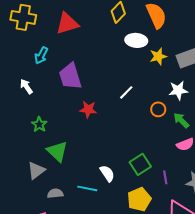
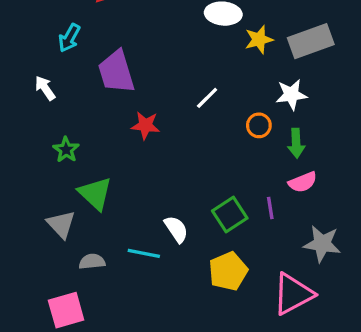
green arrow: (181, 120) -> (296, 143), turned -138
gray triangle: (36, 170) -> (61, 224), turned -36
purple line: (165, 177) -> (270, 208), moved

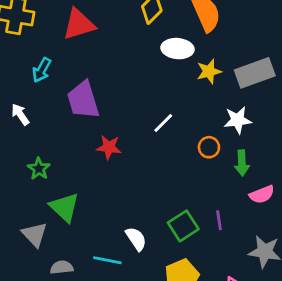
pink semicircle: (303, 182) -> (262, 194), moved

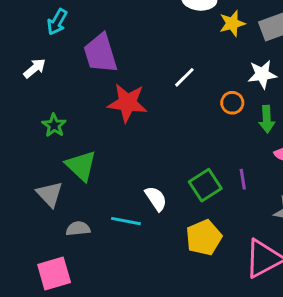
white arrow: (20, 114) -> (35, 68), turned 85
red star: (109, 147) -> (127, 103), size x1.5

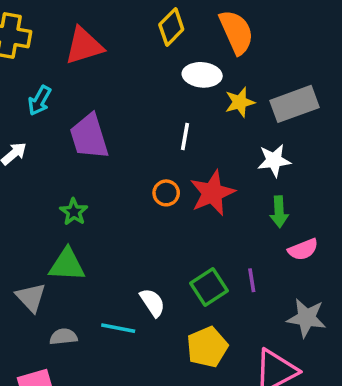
white line: (184, 77) -> (185, 136), moved, turned -35
red star: (127, 103) -> (212, 193), moved, turned -30
orange circle: (232, 103) -> (166, 193), moved
green star: (54, 125) -> (74, 212), moved
green triangle: (81, 166) -> (67, 265), turned -40

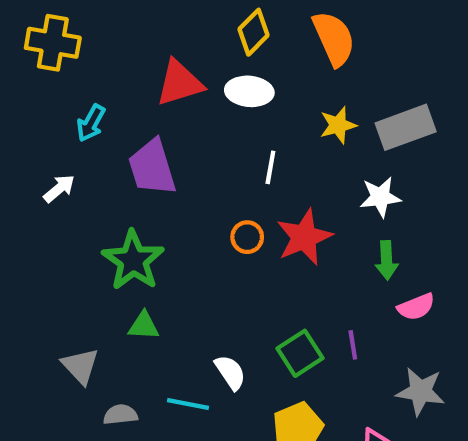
red triangle: (84, 46) -> (180, 83), moved
white ellipse: (202, 75) -> (249, 91), moved
green star: (74, 212) -> (133, 260), size x1.8
green triangle: (67, 265) -> (144, 326), moved, size x0.7

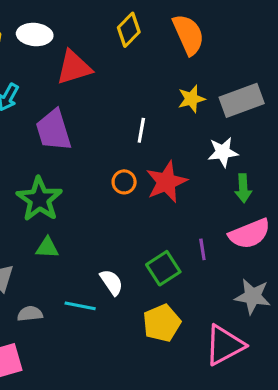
white ellipse: (249, 91) -> (35, 35), moved
green arrow: (387, 260) -> (243, 188), moved
pink semicircle: (416, 307) -> (250, 234), size x1.5
purple line: (353, 345) -> (202, 249), moved

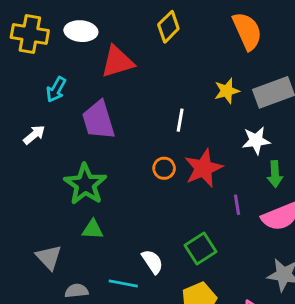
orange semicircle: (188, 35) -> (247, 31), moved
purple line: (202, 249) -> (237, 205), moved

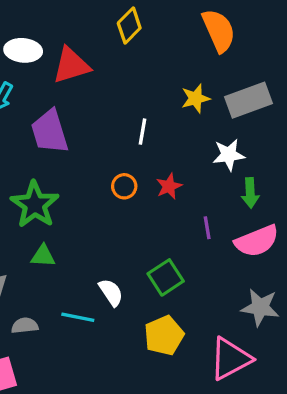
white ellipse: (81, 31) -> (23, 50), moved
red star: (203, 168) -> (169, 186), size x0.6

